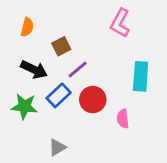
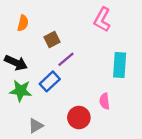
black arrow: (34, 69) -> (16, 63), moved
red circle: (93, 100) -> (79, 118), moved
gray triangle: (57, 147) -> (36, 126), moved

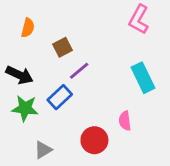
pink L-shape: (102, 20) -> (139, 19), moved
cyan rectangle: (120, 65) -> (143, 78), turned -30

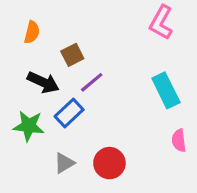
black arrow: (19, 75) -> (43, 82), moved
pink semicircle: (125, 121) -> (179, 140), moved
gray triangle: (43, 150) -> (64, 163), moved

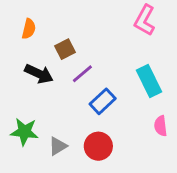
blue rectangle: (69, 113) -> (103, 101), moved
green star: (29, 126) -> (24, 132), moved

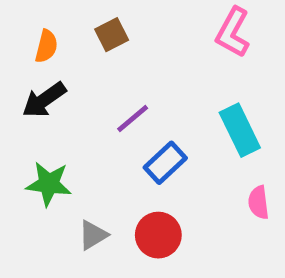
brown square: (65, 49) -> (112, 35), moved
black arrow: (39, 74) -> (44, 100), moved, turned 120
green star: (24, 132) -> (49, 184), moved

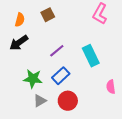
cyan rectangle: (240, 130) -> (91, 56), moved
blue rectangle: (165, 163) -> (61, 76), moved
green star: (49, 184) -> (33, 79), moved

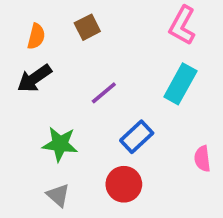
cyan rectangle: (91, 56) -> (180, 84), moved, turned 55
blue rectangle: (61, 76) -> (137, 137), moved
gray triangle: (40, 101) -> (58, 195), moved, turned -48

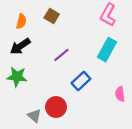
brown square: (87, 27) -> (52, 16), turned -32
green star: (60, 144) -> (17, 77), moved
red circle: (124, 184) -> (56, 107), moved

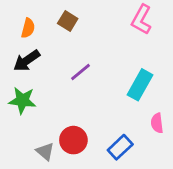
cyan rectangle: (107, 50) -> (140, 85), moved
blue rectangle: (81, 81) -> (120, 147), moved

